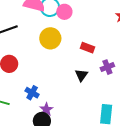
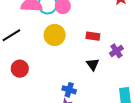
blue cross: (32, 93) -> (69, 90), moved

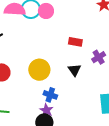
yellow circle: (55, 35) -> (39, 70), moved

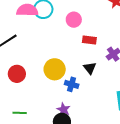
pink circle: (46, 11) -> (74, 20), moved
blue cross: (50, 95) -> (72, 84), moved

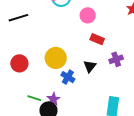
red circle: (17, 74) -> (19, 63), moved
green line: (20, 113) -> (34, 98), moved

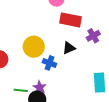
red rectangle: (97, 39) -> (70, 20), size x1.5
black triangle: (90, 66) -> (69, 48), turned 40

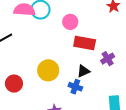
blue cross: (49, 63) -> (75, 87), moved

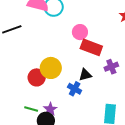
pink circle: (70, 22) -> (80, 32), moved
red circle: (14, 84) -> (37, 77), moved

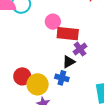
purple cross: (111, 67) -> (80, 49), moved
yellow circle: (51, 68) -> (38, 84), moved

